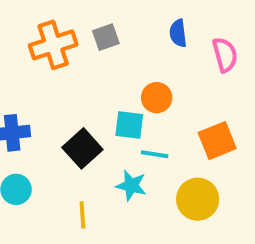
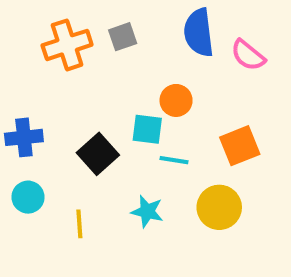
blue semicircle: (178, 33) -> (199, 33), size x1.6
pink semicircle: (225, 55) -> (248, 55), turned 144
cyan star: (131, 185) -> (147, 211), moved
yellow line: (82, 215) -> (79, 224), moved

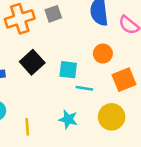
orange circle: (176, 100) -> (103, 54), moved
black square: (98, 154) -> (32, 62), moved

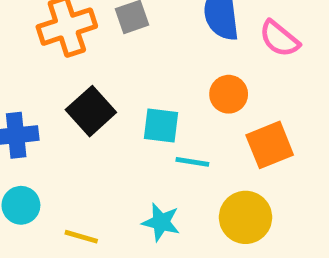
yellow line: (27, 127) -> (81, 237), turned -70

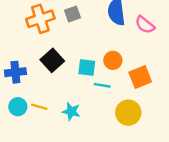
orange circle: (229, 94) -> (113, 60), moved
cyan star: (161, 222) -> (71, 111), moved
yellow line: (81, 237) -> (39, 107), moved

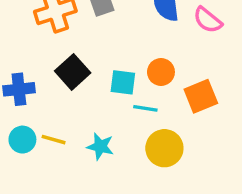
yellow circle: (128, 113) -> (164, 148), moved

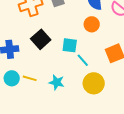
orange circle: (161, 72) -> (92, 24), moved
cyan line: (145, 108) -> (83, 60), turned 40

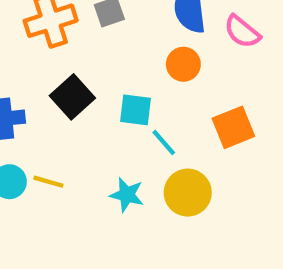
cyan star: (57, 82) -> (127, 195), moved

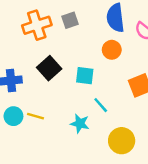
cyan line: (164, 143) -> (101, 105), moved
yellow circle: (188, 193) -> (122, 141), moved

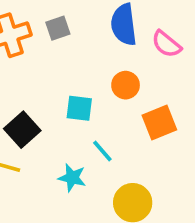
orange circle: (112, 50) -> (126, 85), moved
black square: (49, 68) -> (22, 130), moved

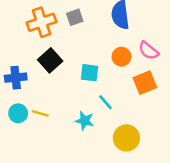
pink semicircle: (166, 44) -> (149, 51), moved
black square: (22, 130) -> (50, 60), moved

